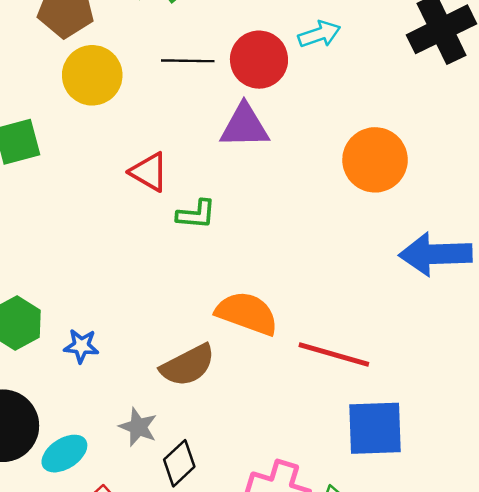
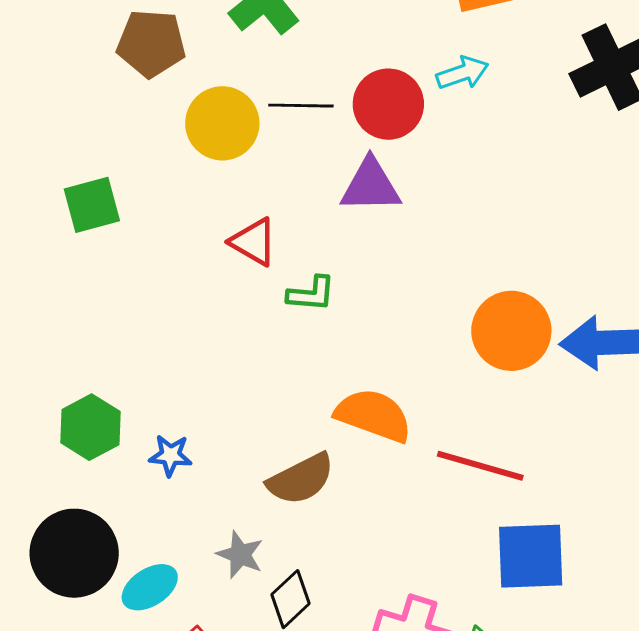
yellow circle: (92, 75) -> (222, 123), moved
orange circle: (375, 160) -> (511, 331), moved

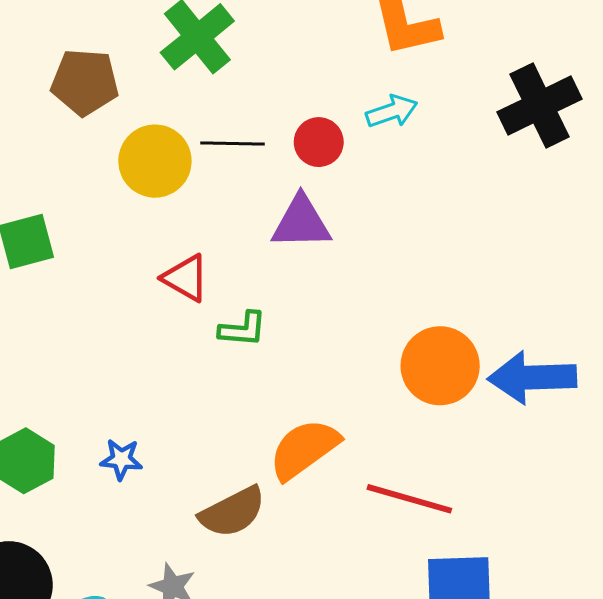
red circle: (388, 104) -> (319, 142), size x0.7
orange semicircle: (374, 415) -> (304, 449), turned -56
blue star: (170, 455) -> (121, 459), moved

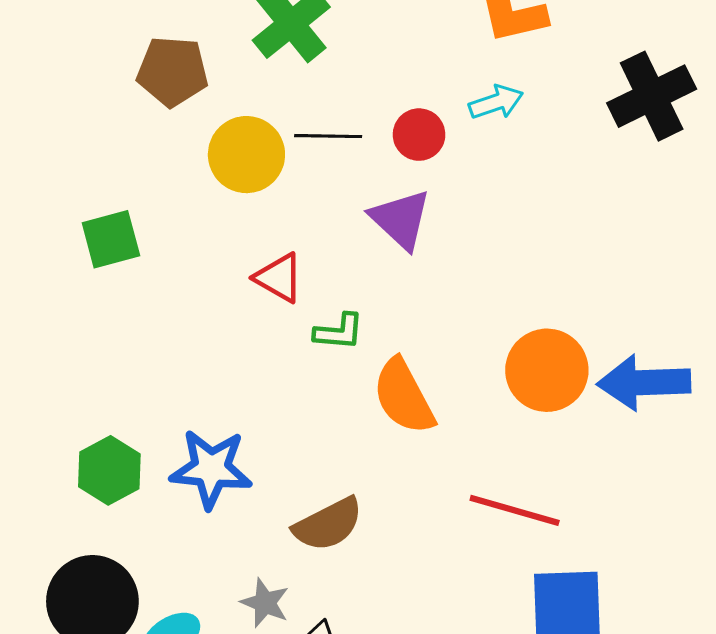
purple triangle: (301, 222) -> (401, 219), turned 44
orange semicircle: (304, 449) -> (404, 396), moved, turned -82
blue star: (121, 459) -> (211, 469), size x1.8

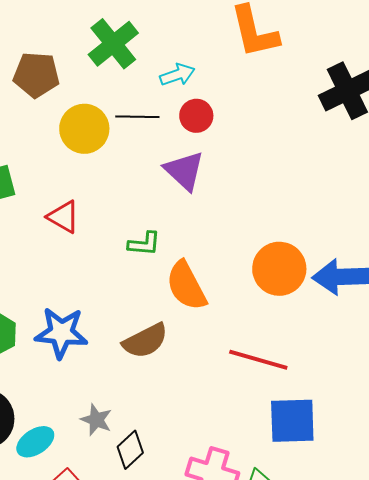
cyan arrow: (496, 102) -> (177, 75), moved
red triangle: (279, 278) -> (63, 217), moved
brown semicircle: (328, 524) -> (145, 341), moved

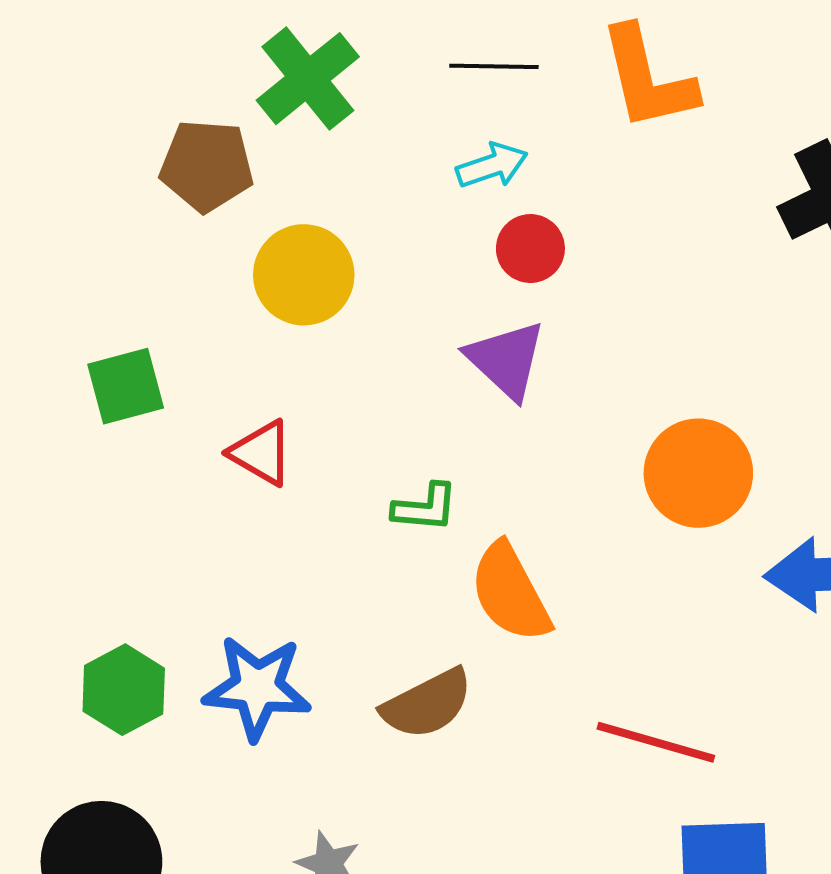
green cross: (113, 44) -> (308, 79), moved
black line: (137, 117) -> (494, 66), moved
orange circle: (279, 269) -> (698, 473), moved

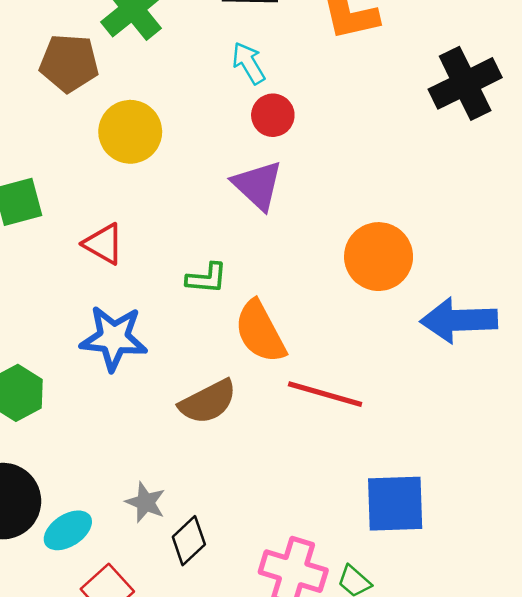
cyan arrow: (492, 166) -> (249, 63), turned -102
blue star: (257, 688) -> (114, 338), moved
red line: (656, 742) -> (325, 394), moved

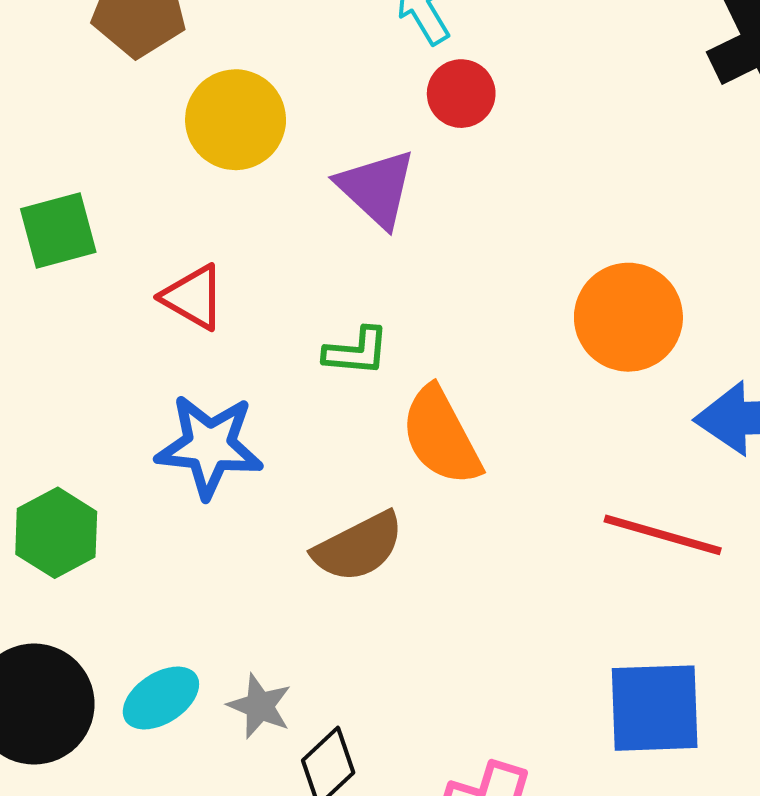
purple triangle: (258, 185) -> (377, 188), moved
red line: (325, 394) -> (663, 535), moved
cyan ellipse: (68, 530) -> (161, 698), moved

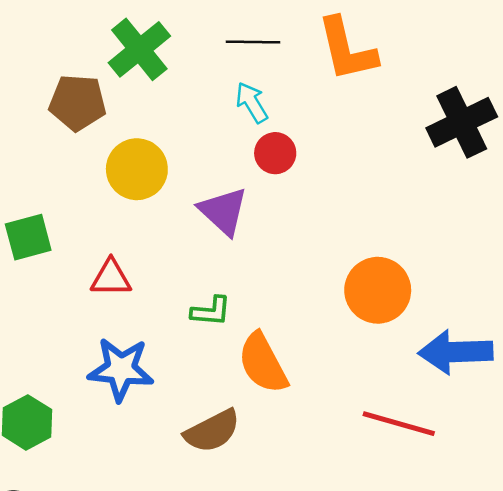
red triangle: (193, 297) -> (111, 278), turned -30

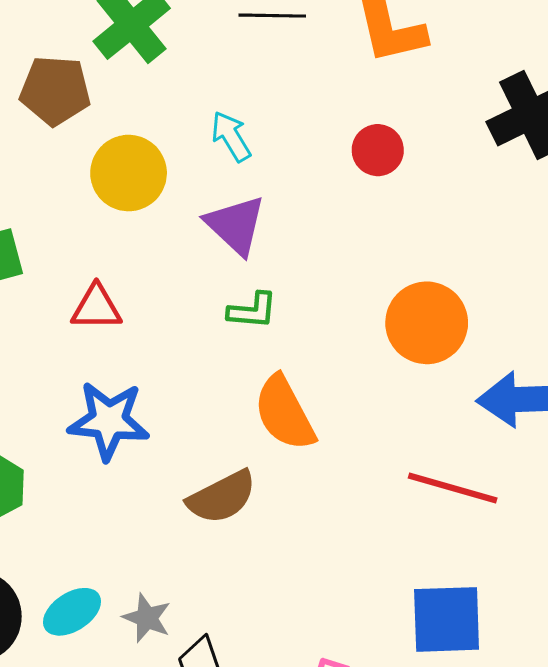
cyan arrow: (252, 103) -> (231, 136), moved
red circle: (275, 153) -> (378, 150), moved
green L-shape: (211, 311) -> (252, 311), moved

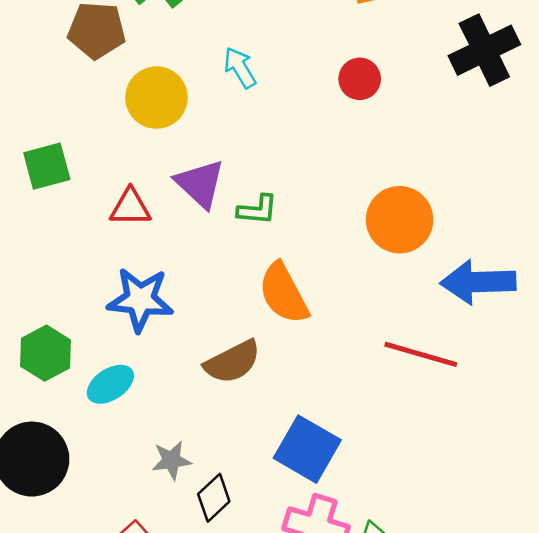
purple triangle: (236, 225) -> (200, 184), moved
cyan ellipse: (72, 612) -> (110, 384), moved
gray star: (147, 618) -> (171, 460), turned -30
blue square: (447, 619) -> (307, 449), moved, turned 32

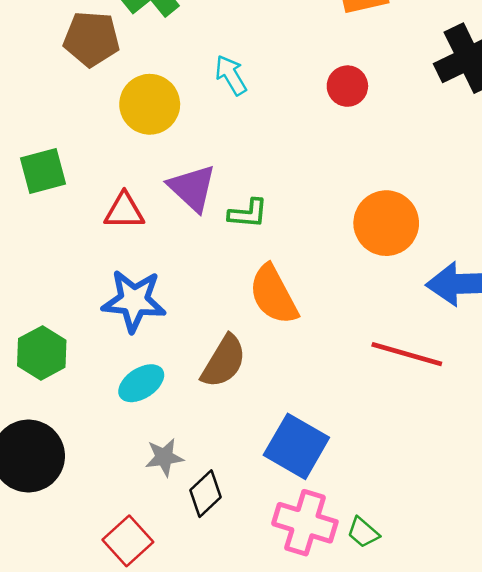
brown semicircle: (233, 362) -> (224, 361), turned -32
cyan ellipse: (110, 384) -> (141, 383), moved

